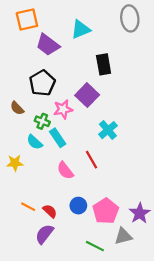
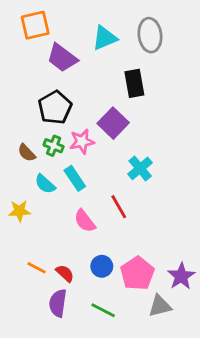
gray ellipse: (130, 18) -> (150, 35), moved
brown semicircle: (17, 108) -> (27, 153), moved
green cross: (42, 121) -> (54, 146), moved
purple semicircle: (44, 234) -> (58, 303), turned -30
green line: (95, 246) -> (103, 310), moved

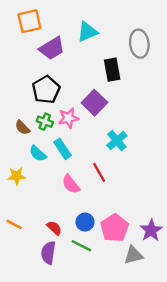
gray ellipse: (150, 35) -> (139, 44), moved
purple trapezoid: (62, 58) -> (52, 48), turned -68
orange line: (37, 268) -> (14, 224), moved
green line: (103, 310) -> (81, 246), moved

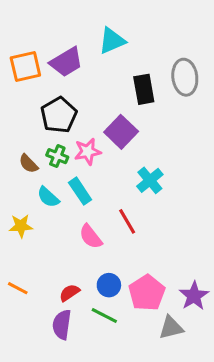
orange square: (29, 21) -> (25, 67), moved
gray ellipse: (139, 44) -> (185, 77), moved
red semicircle: (54, 228) -> (69, 293), turned -77

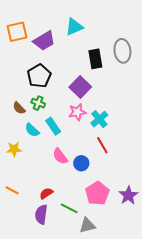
orange square: (25, 67) -> (17, 32), moved
pink star: (88, 152) -> (77, 112), moved
red line: (127, 221) -> (102, 145), moved
blue circle: (109, 285) -> (81, 163), moved
gray triangle: (171, 328) -> (87, 225), moved

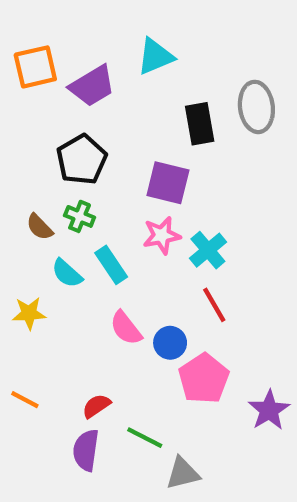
purple square: (80, 87) -> (168, 183), turned -30
pink pentagon: (97, 193) -> (204, 379), moved

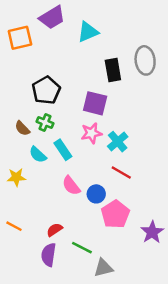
purple trapezoid: (92, 86) -> (52, 18), moved
red line: (214, 305) -> (121, 173), turned -30

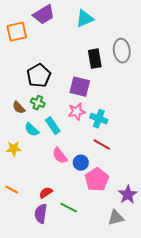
cyan triangle: (88, 32) -> (85, 19), moved
cyan cross: (118, 142) -> (99, 119), turned -30
gray triangle: (103, 268) -> (116, 218), moved

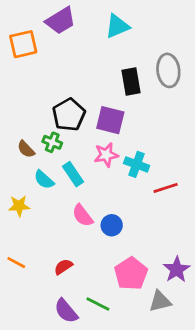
black pentagon: (39, 76) -> (69, 115), moved
red line: (102, 145) -> (166, 188), moved, turned -48
pink pentagon: (97, 180) -> (131, 274), moved
green line: (69, 208) -> (98, 304), moved
purple semicircle: (41, 214) -> (66, 311), moved, turned -48

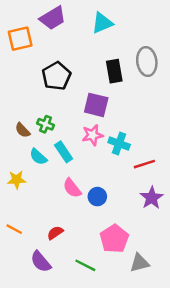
black pentagon: (69, 115) -> (56, 76), moved
purple star: (177, 269) -> (152, 198), moved
purple semicircle: (66, 311) -> (41, 262), moved

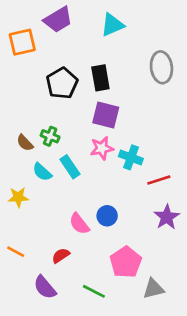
black rectangle: (114, 71) -> (100, 78), moved
pink semicircle: (72, 188) -> (79, 224), moved

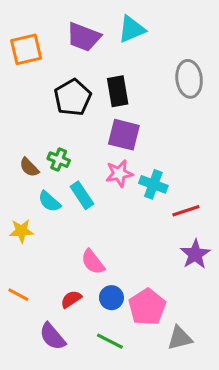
purple trapezoid: (58, 20) -> (84, 37), moved, turned 52
blue circle: (107, 216) -> (111, 298), moved

